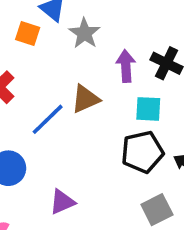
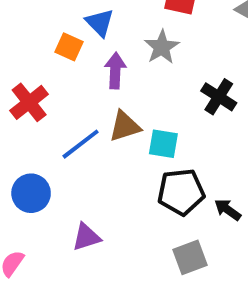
gray star: (84, 33) -> (162, 47), moved
purple arrow: (126, 66) -> (115, 71), moved
cyan square: (148, 109) -> (163, 144), moved

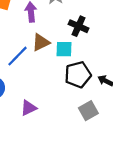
black cross: (219, 97) -> (79, 26), moved

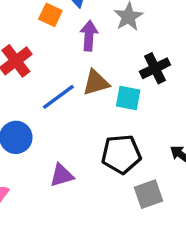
black cross: (79, 26) -> (155, 68), turned 30
black pentagon: (78, 75) -> (121, 154), moved

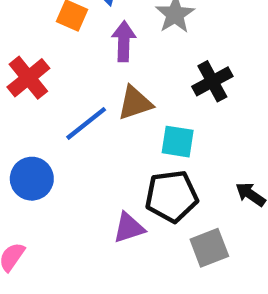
cyan square: (128, 98) -> (178, 142), moved
purple triangle: (62, 175) -> (129, 228), moved

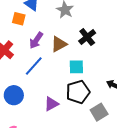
purple arrow: (124, 41) -> (36, 40), moved, turned -138
brown triangle: (135, 103) -> (59, 44), moved
purple triangle: (129, 228) -> (51, 104), moved

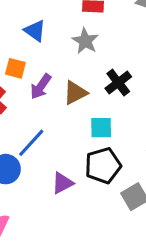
orange square: (19, 19) -> (15, 68), moved
blue line: (34, 66) -> (31, 143), moved

